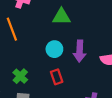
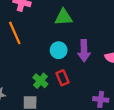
green cross: (20, 76) -> (40, 81), moved

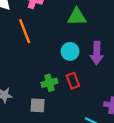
green cross: (40, 81) -> (49, 83), turned 32

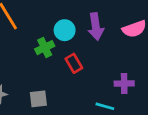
green cross: (49, 83) -> (45, 48), moved

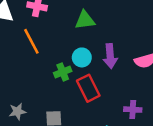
red rectangle: (74, 63) -> (88, 88), size x1.5

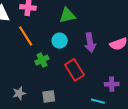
cyan circle: (82, 57) -> (60, 41), moved
green cross: (63, 72) -> (42, 60), moved

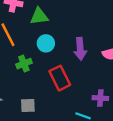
green triangle: (67, 15) -> (39, 16), moved

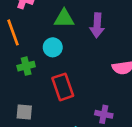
green triangle: (39, 16) -> (64, 19), moved
purple arrow: (80, 49) -> (97, 25), moved

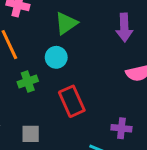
green triangle: (64, 19) -> (66, 23), turned -30
purple arrow: (97, 25) -> (124, 28), moved

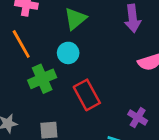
green cross: (28, 81) -> (42, 79), size x1.4
purple cross: (121, 128) -> (138, 118), turned 30

